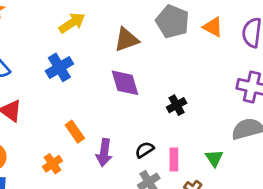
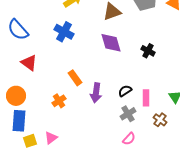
blue cross: (59, 67) -> (64, 32), turned -30
black cross: (177, 105) -> (148, 51), moved, turned -32

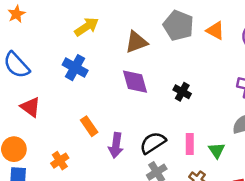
black semicircle: (125, 91) -> (153, 143), size x1.5
pink rectangle: (146, 98) -> (190, 144), moved
orange cross: (59, 101) -> (60, 161), moved

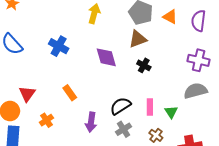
yellow arrow: (87, 27) -> (94, 14), moved, turned -42
brown triangle: (136, 42) -> (138, 39), moved
red triangle: (30, 107) -> (27, 94), moved, turned 30
purple arrow: (116, 145) -> (91, 122), moved

